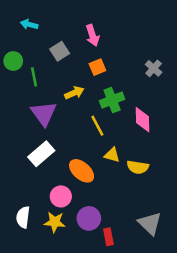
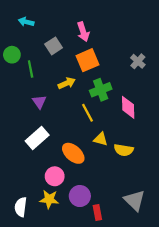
orange square: (97, 67) -> (88, 60), size x1.5
purple triangle: (44, 113) -> (39, 102), size x0.6
white semicircle: (23, 217) -> (21, 207), moved

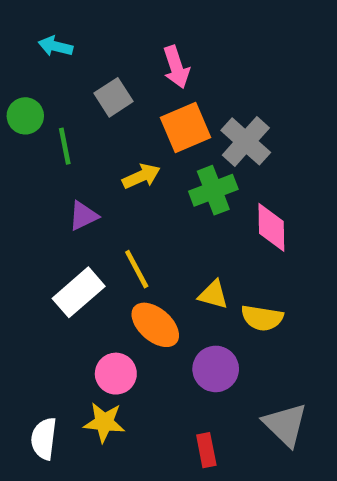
gray cross: (138, 61) -> (246, 141), moved, size x1.5
purple triangle: (39, 102) -> (83, 216), turned 40
yellow line: (88, 113) -> (137, 269), moved
purple circle: (80, 196) -> (216, 369), moved

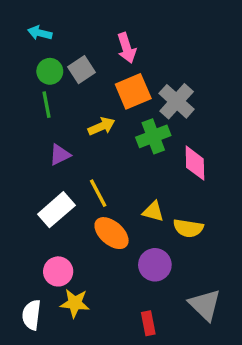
green circle: (25, 116) -> (50, 71), moved
pink circle: (116, 374) -> (58, 271), moved

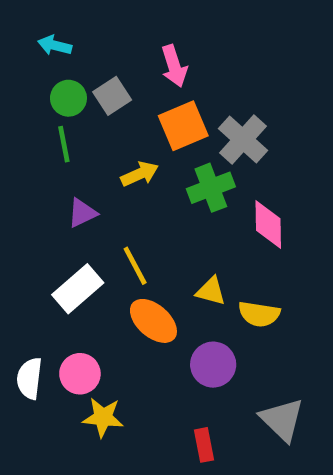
white semicircle: (31, 315) -> (29, 378), moved

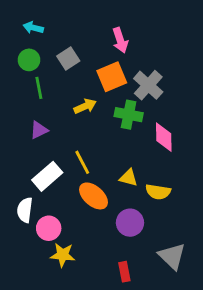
pink arrow: (174, 66) -> (120, 40), moved
green circle: (68, 98) -> (29, 60), moved
green cross: (211, 188) -> (129, 115), turned 32
purple triangle: (82, 213) -> (39, 130), moved
white semicircle: (29, 378) -> (25, 210), moved

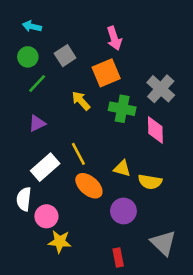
gray cross: (148, 85) -> (161, 89), moved
green line: (39, 88) -> (37, 83), turned 54
yellow arrow: (85, 106) -> (81, 101), turned -108

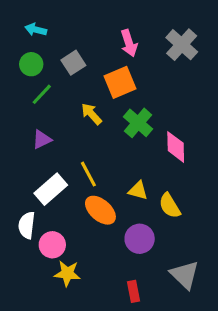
gray cross: (161, 89) -> (182, 45), moved
green cross: (122, 109) -> (138, 123), turned 30
yellow semicircle: (150, 182) -> (170, 206), turned 50

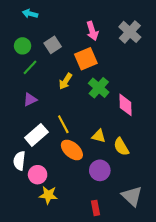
cyan arrow: (36, 30) -> (30, 14), moved
yellow arrow: (91, 114) -> (65, 81), turned -105

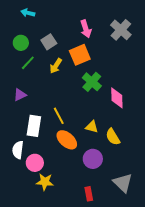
yellow arrow: (65, 81) -> (56, 66), moved
purple triangle: (30, 100) -> (20, 95), moved
white rectangle: (36, 135) -> (34, 126), turned -40

